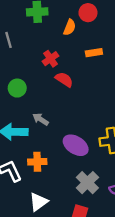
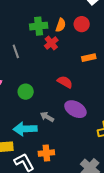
orange semicircle: (70, 27) -> (61, 25), moved
red cross: (50, 59) -> (51, 43), moved
purple ellipse: (76, 145) -> (75, 109), moved

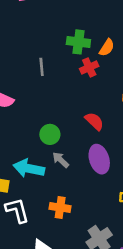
green circle: (26, 92) -> (50, 134), moved
purple ellipse: (75, 109) -> (99, 159), turned 30
orange cross: (46, 153) -> (60, 208), moved

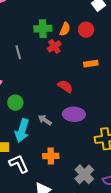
green circle: (50, 134) -> (15, 103), moved
purple ellipse: (99, 159) -> (74, 114), turned -60
cyan arrow: (29, 168) -> (22, 131), turned -75

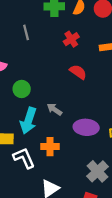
red cross: (54, 46) -> (71, 39), moved
purple ellipse: (74, 114) -> (86, 127), moved
orange cross: (51, 156) -> (50, 147), moved

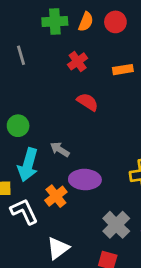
purple ellipse: (86, 127) -> (85, 180), moved
orange cross: (50, 147) -> (56, 196), turned -36

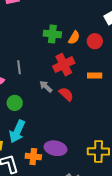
gray line: (21, 55) -> (19, 67), moved
red cross: (78, 61) -> (64, 65), size x1.5
gray arrow: (60, 149) -> (46, 87), moved
orange cross: (56, 196) -> (33, 157), turned 35

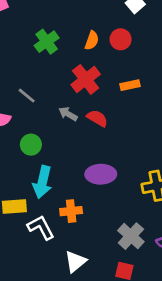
green cross: (52, 34) -> (47, 42), moved, turned -30
gray line: (19, 67) -> (27, 96), turned -32
purple ellipse: (55, 148) -> (101, 174), moved

